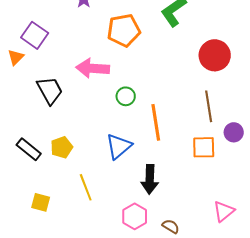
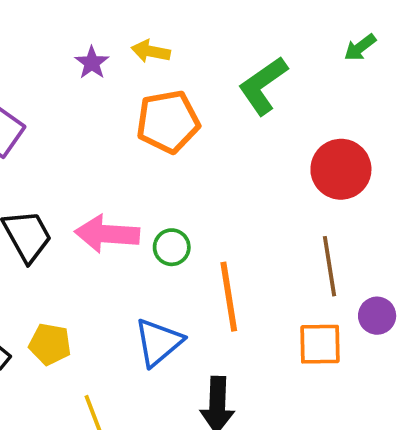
pink arrow: (93, 68) -> (107, 234), moved
yellow pentagon: (62, 147) -> (50, 344), turned 30

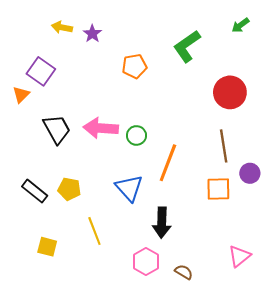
yellow arrow: (151, 51) -> (62, 27), moved
orange pentagon: (168, 122) -> (134, 66), size x0.7
orange line: (229, 297) -> (168, 163), turned 30
blue triangle: (158, 342) -> (129, 188), turned -32

